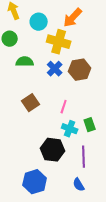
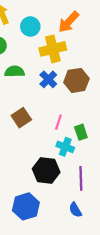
yellow cross: (59, 42) -> (53, 49), turned -30
green rectangle: (90, 125) -> (81, 132), moved

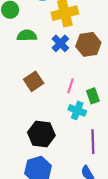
black hexagon: (46, 170) -> (41, 134), moved

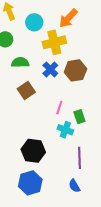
brown square: (34, 81) -> (26, 91), moved

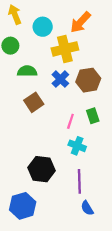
green rectangle: (79, 117) -> (93, 116), moved
purple line: (79, 158) -> (79, 181), moved
blue hexagon: (30, 183) -> (23, 206), moved

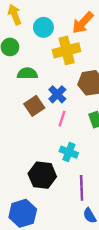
blue cross: (60, 79) -> (57, 94), moved
pink line: (70, 121) -> (62, 119), moved
cyan cross: (77, 146) -> (69, 152), moved

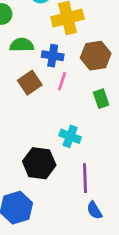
blue cross: (57, 94) -> (53, 56), moved, turned -36
pink line: (62, 119) -> (62, 81), moved

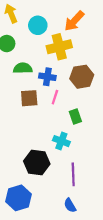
brown square: (30, 83) -> (29, 98), turned 30
green rectangle: (101, 99) -> (75, 116), moved
blue semicircle: (94, 210) -> (70, 205), moved

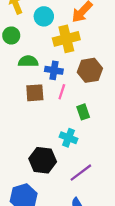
purple line: (73, 174) -> (81, 173), turned 55

